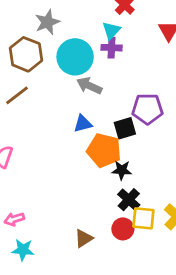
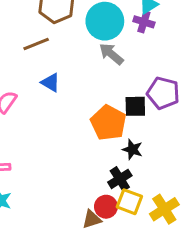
blue triangle: (83, 124) -> (51, 83), moved, turned 30
black star: (122, 170) -> (132, 149), moved
brown triangle: (84, 238) -> (92, 219), moved

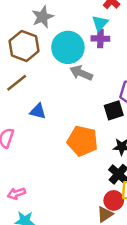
orange pentagon: (108, 123) -> (82, 141), moved

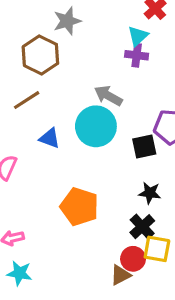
cyan circle: (68, 47) -> (96, 126), moved
orange pentagon: (82, 141) -> (79, 207), moved

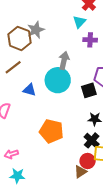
gray star: (67, 21) -> (36, 30), moved
purple cross: (137, 55) -> (90, 40), moved
gray arrow: (108, 96) -> (64, 60), turned 78

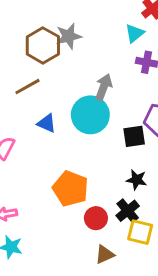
red circle: (88, 161) -> (96, 218), moved

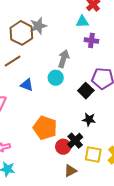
cyan triangle: (134, 33) -> (82, 22), turned 40
cyan circle: (90, 115) -> (56, 78), size x0.6
black square: (134, 136) -> (86, 91), turned -35
black cross: (128, 211) -> (75, 141), moved

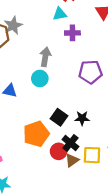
black square: (86, 91) -> (59, 117), moved
orange pentagon: (45, 128) -> (36, 134), turned -30
brown triangle: (70, 171) -> (72, 160), moved

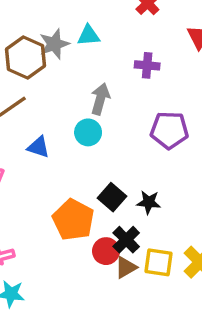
cyan triangle: (60, 14) -> (88, 35), moved
orange pentagon: (36, 134) -> (73, 220), turned -30

